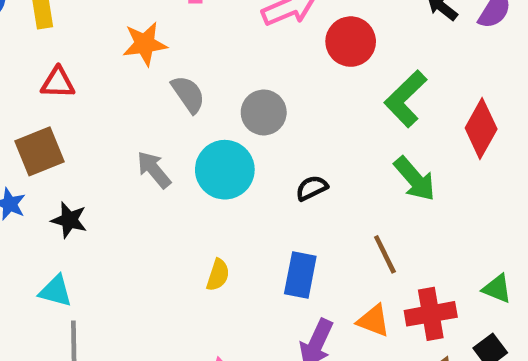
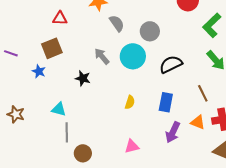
black semicircle: (312, 188) -> (171, 64), size x1.6
black star: (69, 220) -> (83, 78), moved

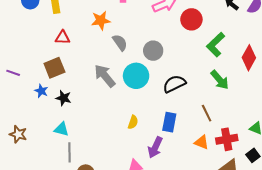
gray arrow: (102, 56) -> (105, 76), size x1.4
black star: (83, 78) -> (63, 98), moved
purple arrow: (173, 132) -> (155, 147), moved

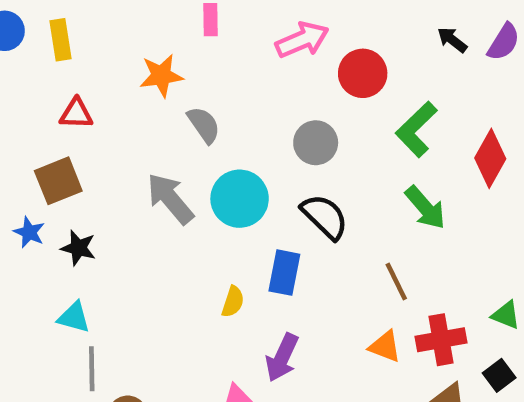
gray circle: (153, 51) -> (316, 143), moved
black semicircle: (174, 84) -> (325, 217), turned 70
blue rectangle: (169, 122) -> (284, 273), moved

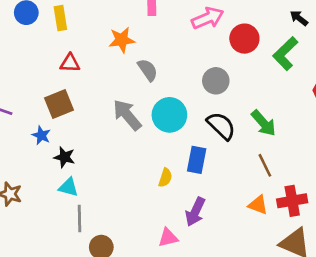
green L-shape: (416, 129) -> (285, 54), moved
green arrow: (425, 208) -> (264, 123), moved
black star: (78, 248) -> (64, 157), moved

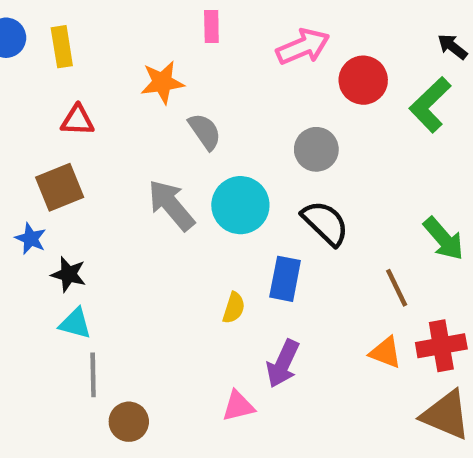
green arrow: (264, 123) -> (444, 239), moved

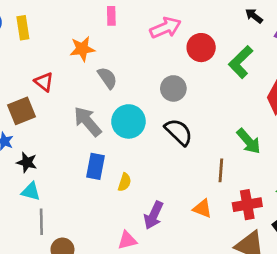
black arrow: (452, 47) -> (254, 16), moved
red triangle: (77, 120) -> (44, 82), moved, turned 36
blue rectangle: (285, 279) -> (95, 166), moved
brown line: (397, 288) -> (221, 170), turned 30
orange triangle: (386, 352) -> (202, 209), moved

